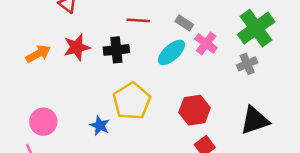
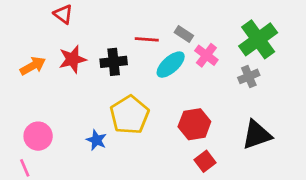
red line: (138, 20) -> (147, 39), moved

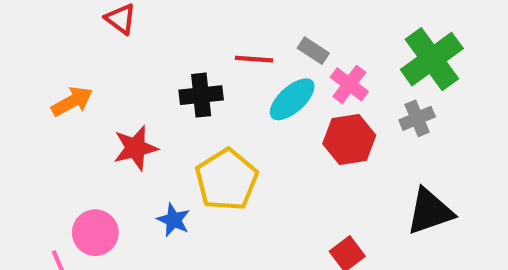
red star: (73, 59) -> (135, 148), moved
red hexagon: (194, 124) -> (349, 140), moved
pink circle: (38, 136) -> (95, 233), moved

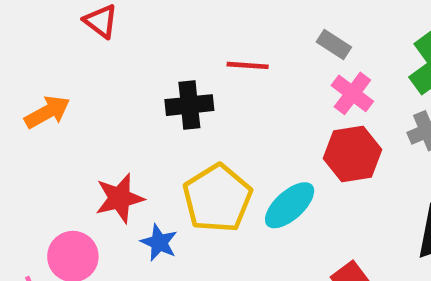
gray rectangle: (313, 51) -> (334, 44), moved
cyan ellipse: (292, 99) -> (290, 205), moved
red star: (135, 148) -> (119, 198), moved

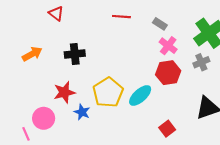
red line: (248, 65) -> (121, 17), moved
black cross: (189, 105) -> (75, 54), moved

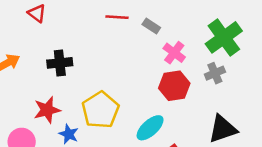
gray rectangle: (160, 24) -> (151, 26), moved
cyan ellipse: (140, 95) -> (150, 128), moved

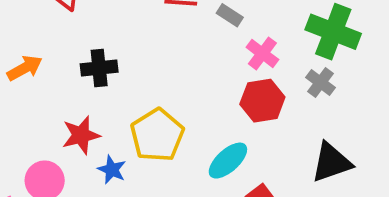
green cross: (224, 37) -> (333, 32), turned -33
gray cross: (215, 73) -> (321, 83), turned -30

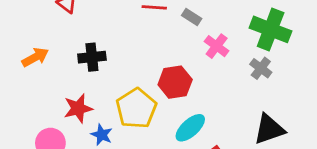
red hexagon: (262, 101) -> (175, 82), moved

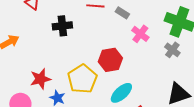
black cross: (92, 57) -> (62, 26), moved

